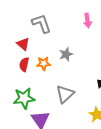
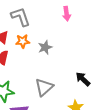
orange star: (44, 63) -> (23, 41), moved

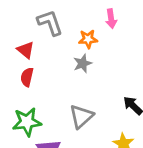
orange star: (23, 41) -> (88, 39), moved

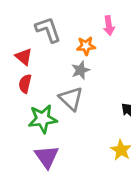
gray triangle: (81, 116) -> (71, 99), moved, turned -35
green star: (27, 122) -> (43, 119), moved

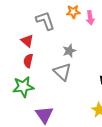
orange star: (86, 46) -> (73, 12), moved
green star: (43, 119) -> (23, 87), moved

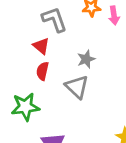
red triangle: (27, 41) -> (41, 46), moved
red semicircle: (28, 61) -> (43, 71), moved

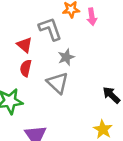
gray L-shape: (54, 19) -> (50, 29), moved

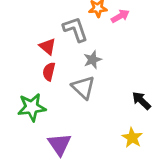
pink arrow: (92, 17) -> (120, 16), turned -112

